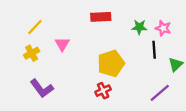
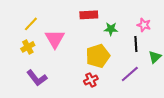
green star: (139, 27) -> (111, 29), moved
pink triangle: (62, 44) -> (55, 39), size x1.5
purple line: (160, 93) -> (130, 74), moved

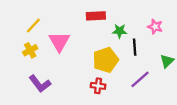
black line: (136, 44) -> (135, 47), moved
red cross: (91, 80) -> (98, 86), turned 32

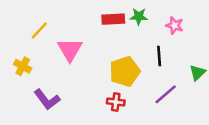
pink star: (155, 27) -> (174, 25), moved
green star: (120, 31) -> (139, 17), moved
yellow cross: (30, 50) -> (23, 66), moved, turned -32

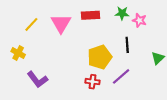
green star: (139, 17) -> (122, 13), moved
pink triangle: (70, 50) -> (61, 23), moved
purple line: (166, 94) -> (121, 76), moved

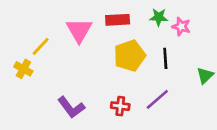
yellow line: (31, 24) -> (41, 46), moved
yellow pentagon: (100, 57) -> (130, 56), moved
purple L-shape: (37, 80) -> (71, 107), moved

